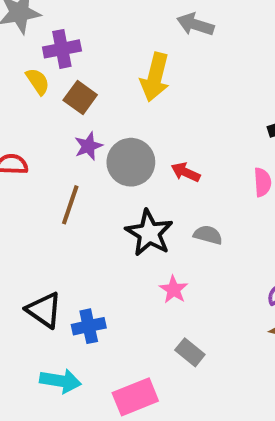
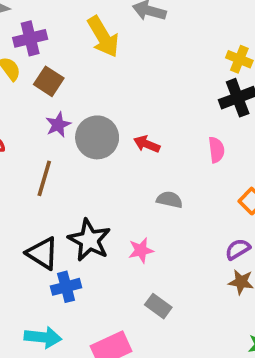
yellow arrow: (155, 77) -> (103, 37), moved, turned -42
black star: (149, 233) -> (89, 240), moved
pink star: (174, 290) -> (141, 250), turned 30
black triangle: (44, 310) -> (42, 253), moved

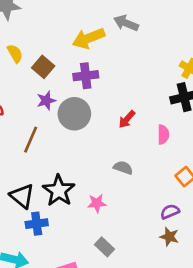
yellow arrow: (103, 37) -> (89, 38), turned 92
purple cross: (30, 38) -> (86, 76), moved
red arrow: (147, 144) -> (127, 119), moved, turned -78

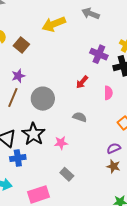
gray arrow: (126, 23) -> (91, 14), moved
purple cross: (86, 76) -> (99, 54), moved, turned 30
purple star: (46, 100) -> (18, 76), moved
gray circle: (74, 114) -> (43, 99), moved

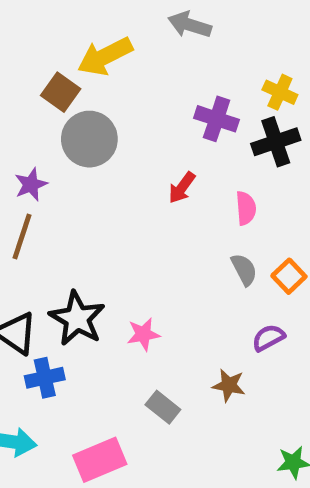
brown square: (21, 45) -> (61, 92), moved
gray circle: (43, 99) -> (89, 139), moved
gray semicircle: (80, 117) -> (244, 270), moved, turned 48
brown star: (113, 166) -> (229, 385), moved

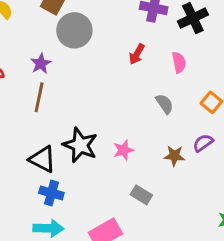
gray semicircle: (244, 270) -> (165, 104), moved
blue cross: (45, 378) -> (51, 193), moved, turned 35
brown star: (229, 385) -> (174, 156), moved

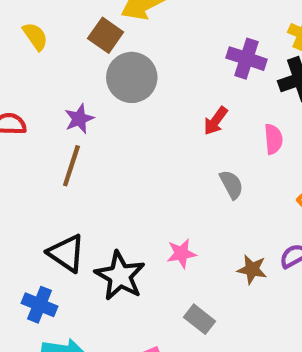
gray semicircle: (165, 104) -> (231, 185), moved
black star: (80, 145) -> (120, 276), moved
blue cross: (51, 193) -> (39, 305), moved

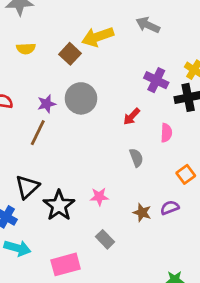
yellow semicircle: (35, 36) -> (26, 49), turned 114
gray circle: (132, 77) -> (81, 98), moved
black triangle: (66, 253) -> (27, 187), turned 35

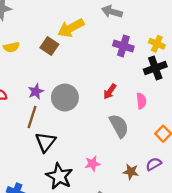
purple cross: (156, 80) -> (123, 46), moved
gray circle: (81, 98) -> (65, 97), moved
gray semicircle: (136, 158) -> (119, 126), size x1.5
black triangle: (27, 187) -> (46, 142), moved

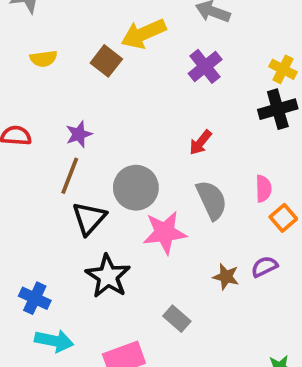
purple cross: (123, 46) -> (205, 66), moved, turned 30
gray circle: (65, 97) -> (136, 188), moved
pink semicircle: (141, 101) -> (263, 189), moved
pink star: (92, 164) -> (165, 233), moved, size x1.6

